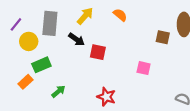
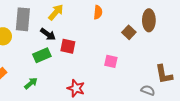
orange semicircle: (120, 15) -> (98, 12), moved, turned 56
brown square: (163, 37) -> (129, 32), turned 32
green rectangle: (41, 65) -> (42, 55), moved

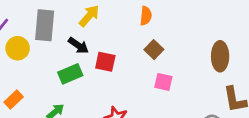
brown ellipse: (149, 20) -> (220, 56), moved
brown square: (129, 32) -> (154, 50), moved

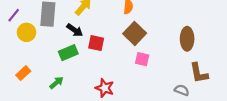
brown square: (154, 50) -> (135, 33), size x1.5

